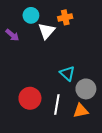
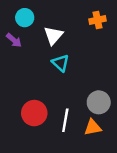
cyan circle: (31, 15) -> (25, 18), moved
orange cross: (65, 17) -> (97, 20), moved
cyan triangle: (67, 73) -> (61, 63), moved

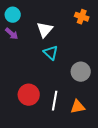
cyan circle: (25, 18) -> (13, 15), moved
orange cross: (97, 20) -> (82, 17), turned 32
gray circle: (99, 102) -> (81, 72), moved

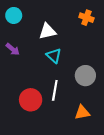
white triangle: (45, 30) -> (47, 31), turned 36
purple arrow: (12, 34) -> (13, 49), moved
white line: (55, 101) -> (55, 90), moved

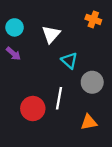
cyan circle: (14, 15) -> (15, 27), moved
white triangle: (47, 31) -> (51, 34), turned -36
cyan triangle: (54, 56) -> (69, 61), moved

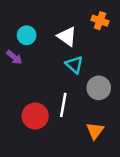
cyan circle: (15, 27) -> (27, 35), moved
white triangle: (51, 34) -> (67, 36), moved, turned -36
orange triangle: (89, 122) -> (95, 131), turned -42

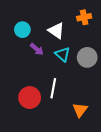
orange cross: (100, 21) -> (84, 17), turned -32
purple arrow: (14, 57) -> (37, 49), moved
gray circle: (99, 88) -> (87, 57), moved

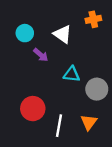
cyan triangle: (63, 54) -> (72, 74), moved, turned -35
gray circle: (87, 57) -> (97, 89), moved
white line: (53, 88) -> (59, 126), moved

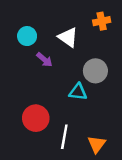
cyan triangle: (72, 74) -> (78, 92), moved
gray circle: (97, 89) -> (95, 71), moved
orange triangle: (89, 122) -> (97, 144), moved

